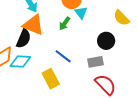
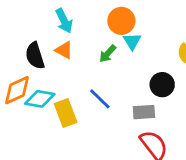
orange triangle: (33, 25) -> (64, 50), size x0.6
black semicircle: (24, 39) -> (35, 56), moved, turned 132
yellow rectangle: (51, 79) -> (66, 113), moved

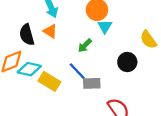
green arrow: (108, 54) -> (85, 46), moved
gray rectangle: (144, 112) -> (92, 83), moved
yellow rectangle: (66, 113) -> (49, 81), turned -40

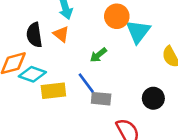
cyan triangle: (105, 26) -> (138, 31), moved, size x1.5
black circle: (127, 62) -> (153, 98), moved
yellow rectangle: (49, 81) -> (53, 91), turned -45

